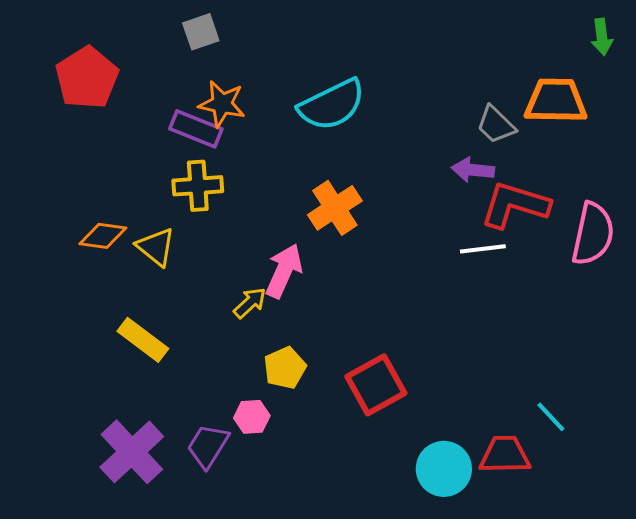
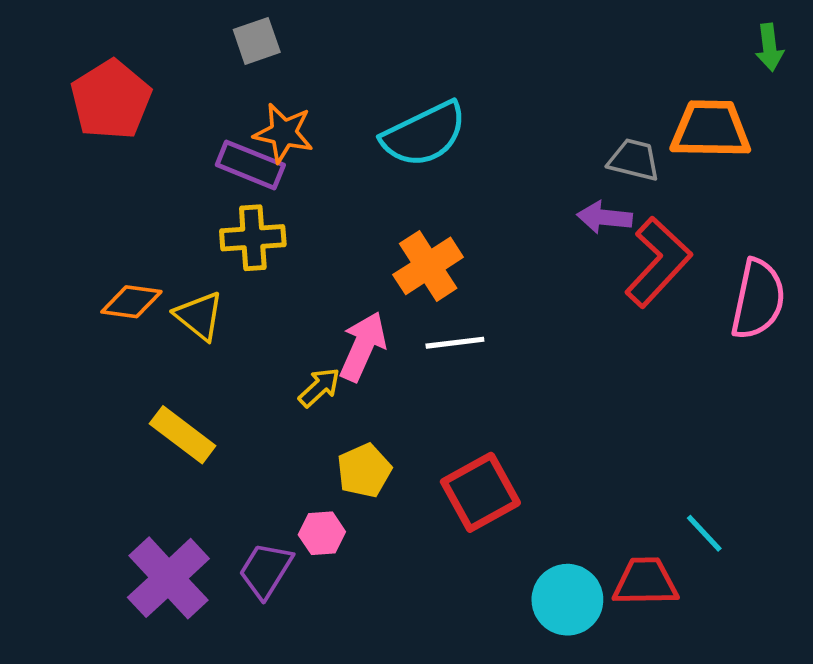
gray trapezoid: (496, 125) -> (634, 160), turned 150
red L-shape: (515, 205) -> (658, 262), turned 116
white line: (483, 249) -> (455, 343), moved

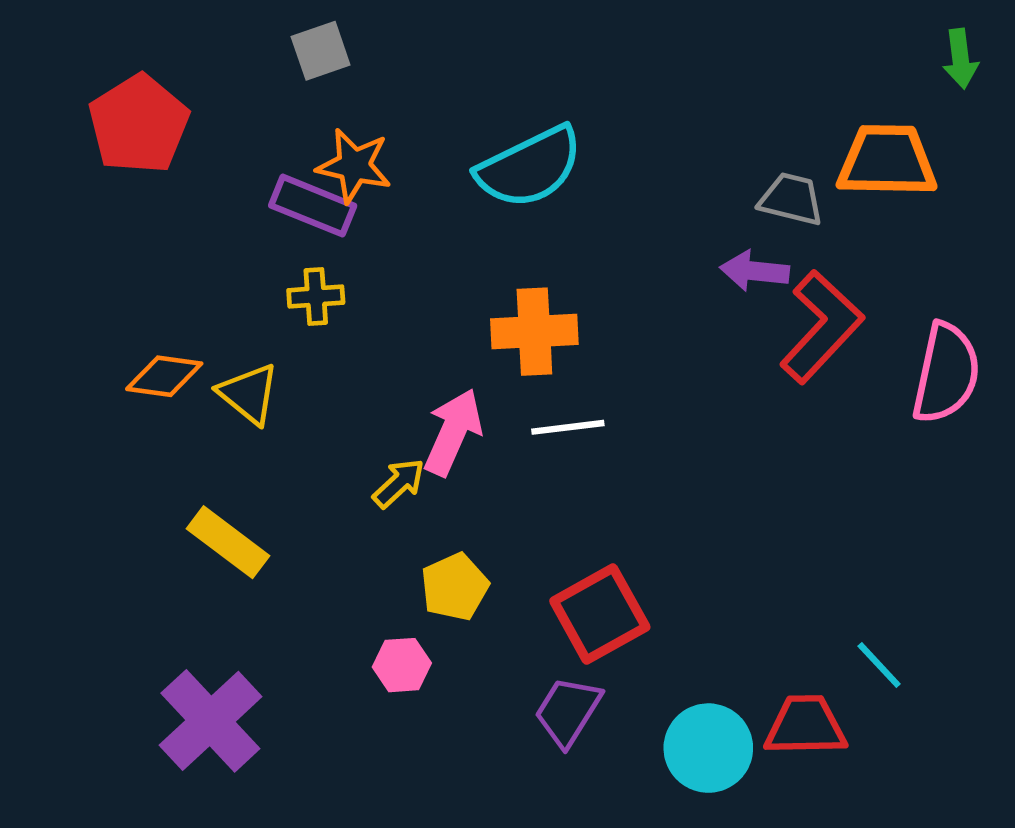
yellow cross: (253, 238) -> (316, 296), size x0.7
orange cross: (428, 266) -> (534, 332), turned 30
purple trapezoid: (266, 570) -> (568, 711), moved

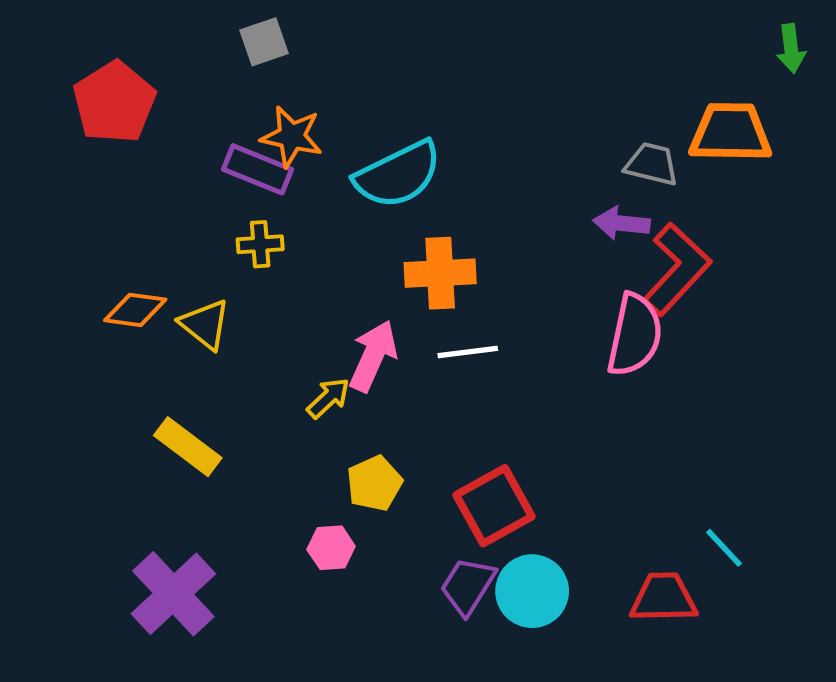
cyan semicircle: (530, 167) -> (398, 175), moved
pink semicircle: (946, 373) -> (635, 335), moved
cyan circle: (708, 748) -> (532, 591), moved

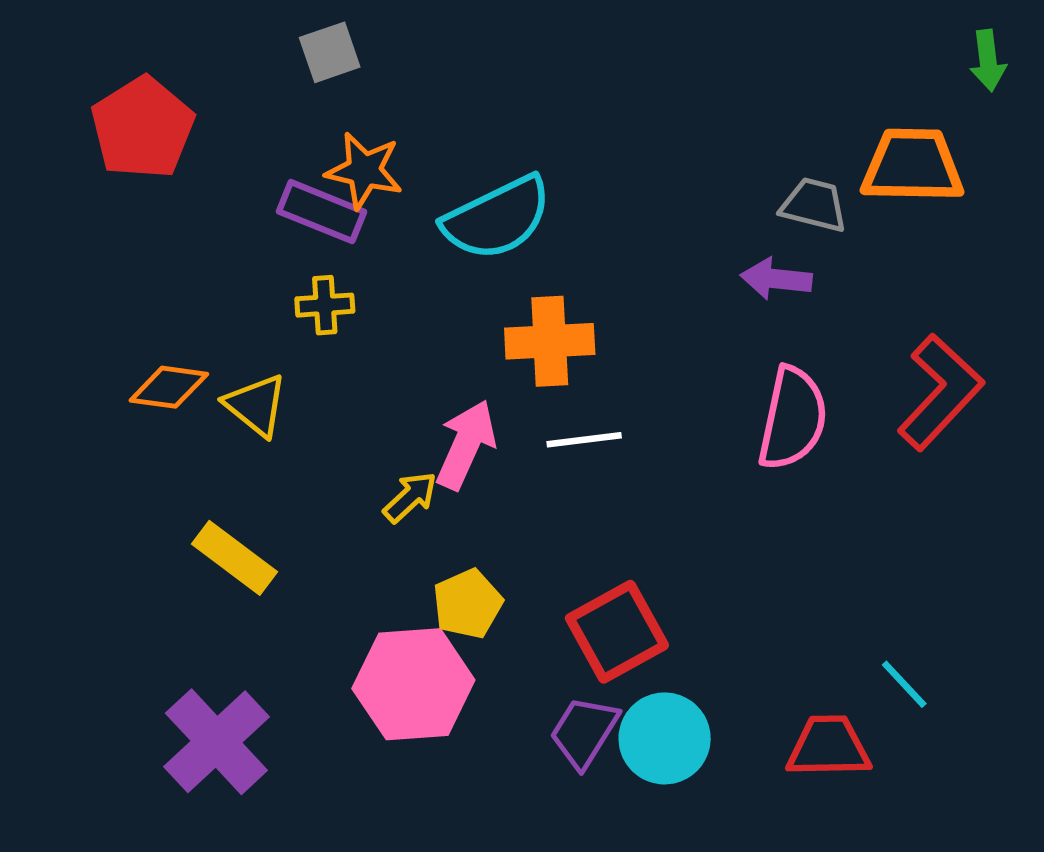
red L-shape: (677, 269) -> (940, 392), moved
pink hexagon: (331, 548) -> (413, 684), size x2.0

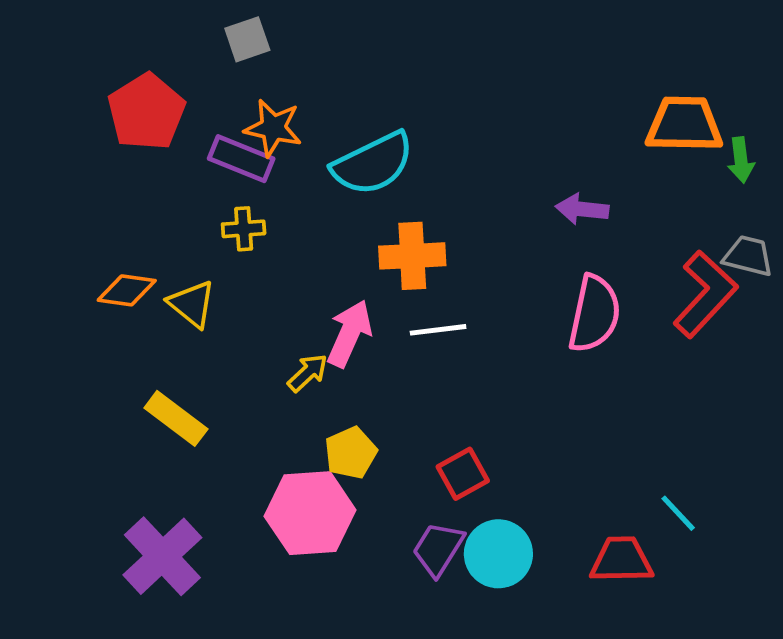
green arrow: (988, 61) -> (741, 160), moved
red pentagon: (143, 128) -> (146, 112), moved
gray trapezoid: (814, 205) -> (748, 256), moved
red square: (617, 632) -> (463, 474), size x0.7

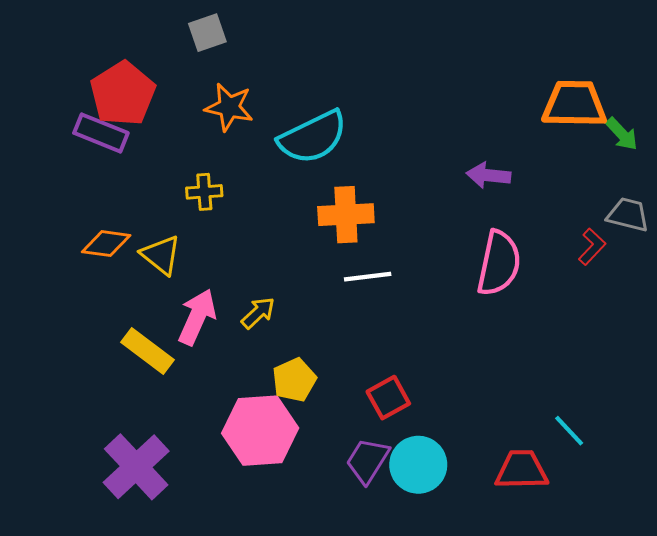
purple rectangle: (241, 159) -> (101, 133), moved
green arrow: (741, 160) -> (622, 134), turned -36
red L-shape: (705, 294) -> (592, 247), size x0.5
pink arrow: (349, 333) -> (197, 317), moved

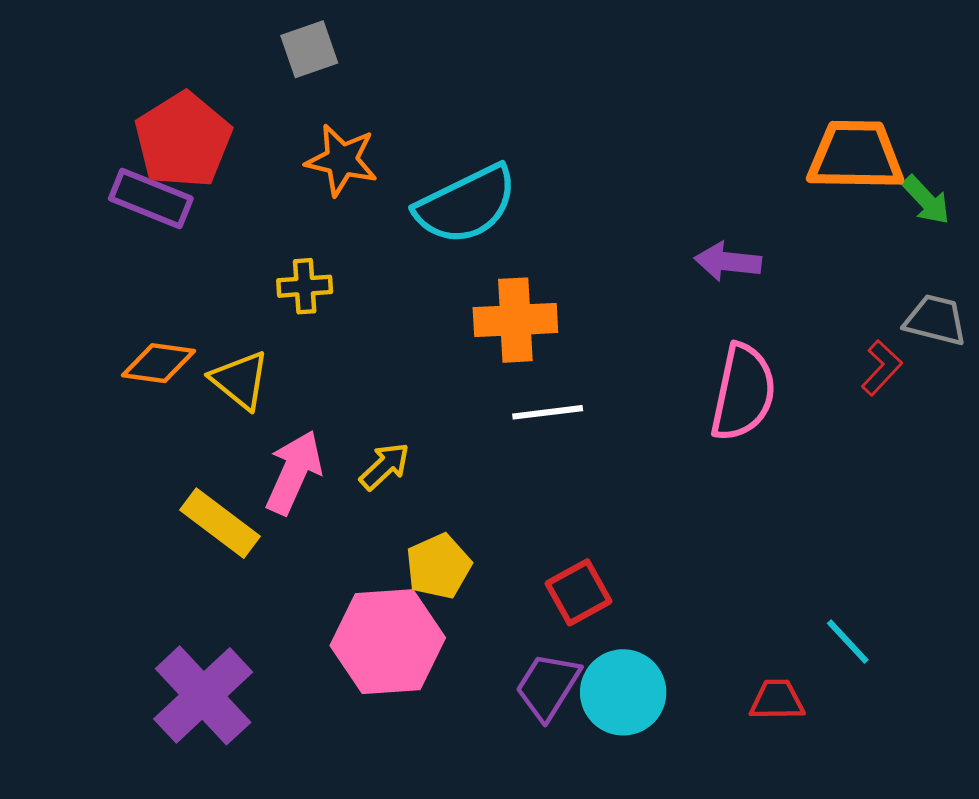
red trapezoid: (522, 470) -> (777, 700), size x0.7

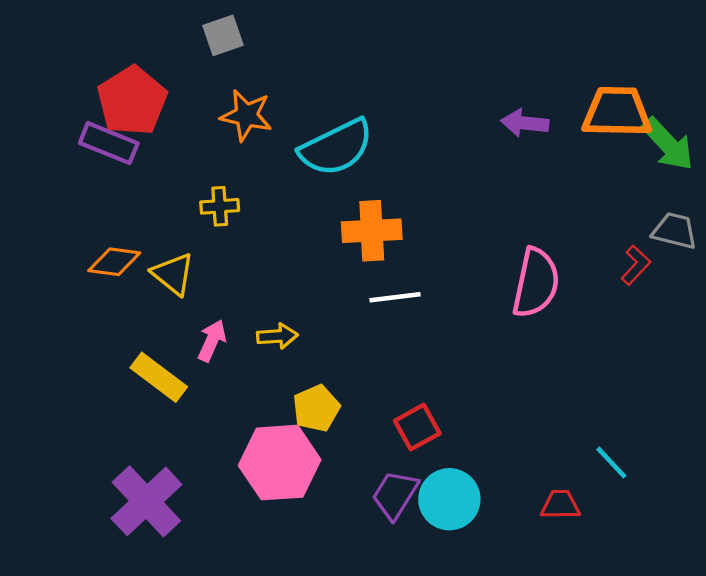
green arrow: (926, 200) -> (668, 144), size x1.5
purple arrow: (728, 262) -> (525, 123), moved
yellow arrow: (385, 466) -> (277, 336), turned 39
pink arrow: (294, 472) -> (212, 341), size x0.7

